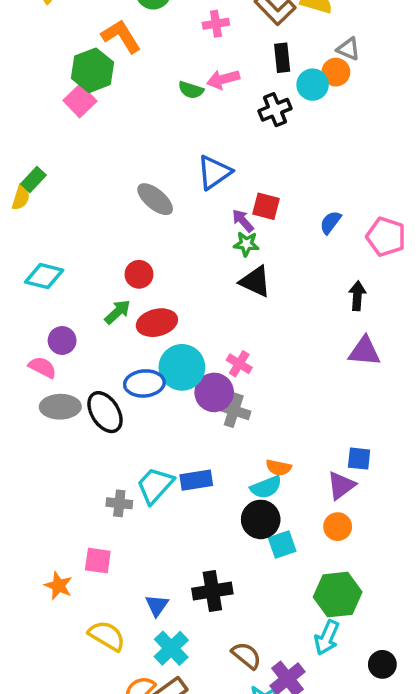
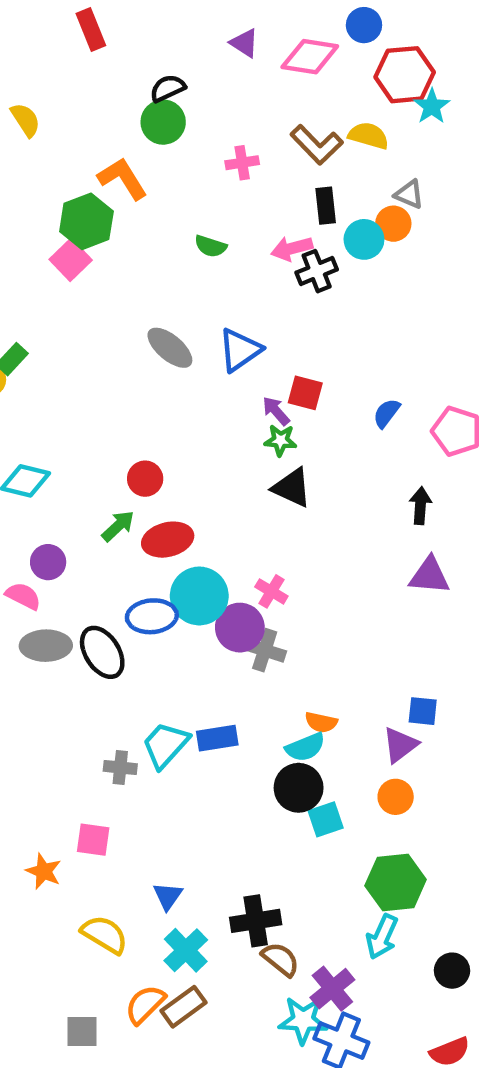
pink arrow: (223, 79) -> (292, 248), moved
gray ellipse: (155, 199) -> (170, 348), moved
black cross: (212, 591) -> (256, 921), moved

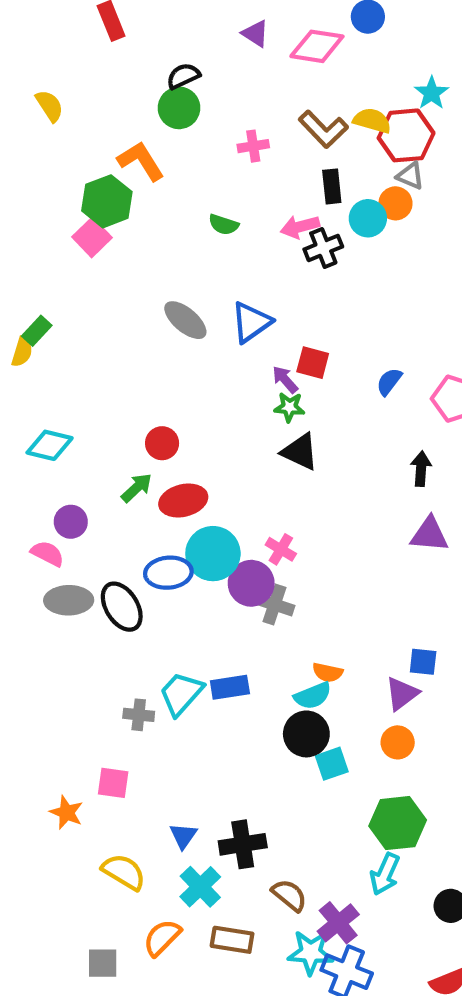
red hexagon: (405, 75) -> (406, 135), moved
black cross: (256, 921) -> (243, 844), moved
brown rectangle: (183, 1007) -> (232, 940), moved, turned 45

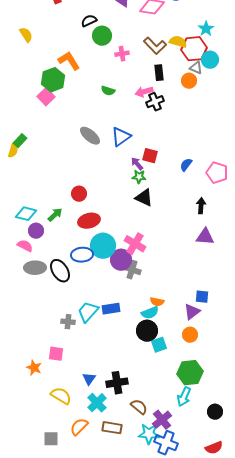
green circle: (179, 108) -> (102, 36), moved
cyan circle: (368, 218) -> (210, 60), moved
cyan diamond: (50, 445) -> (26, 214), moved
green arrow: (137, 488) -> (55, 215), moved
pink cross: (281, 549) -> (135, 244), size x1.5

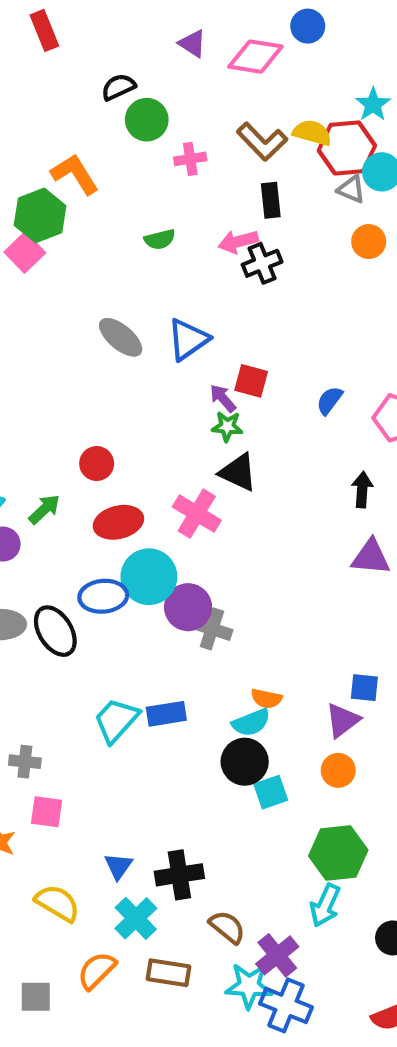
orange circle: (189, 81) -> (369, 242), moved
green semicircle: (108, 91) -> (160, 239), turned -32
pink cross: (135, 244) -> (197, 514), moved
gray cross: (68, 322) -> (25, 762), moved

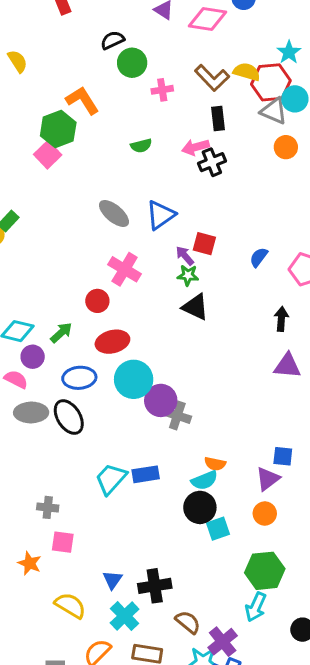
gray triangle: (351, 189) -> (274, 111), size x1.4
pink cross: (197, 514) -> (125, 269), moved
blue ellipse: (103, 596) -> (79, 378), moved

